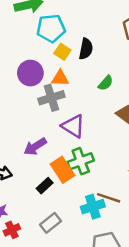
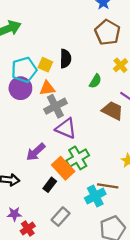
cyan pentagon: (51, 28) -> (24, 70), moved
green semicircle: (106, 83) -> (95, 81), moved
gray cross: (51, 98) -> (55, 106), moved

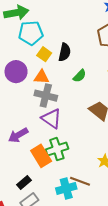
cyan pentagon: (24, 70) -> (31, 33), moved
green semicircle: (95, 81) -> (80, 76), moved
gray cross: (55, 106) -> (46, 96), turned 30
black rectangle: (50, 185) -> (24, 183), moved

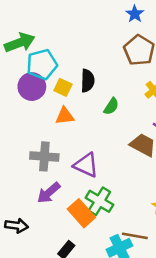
purple circle: (16, 72) -> (32, 87), moved
gray cross: (46, 96) -> (44, 156), moved
green cross: (57, 149) -> (99, 201), turned -30

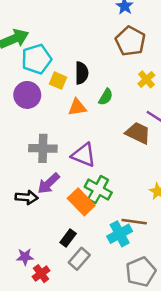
purple circle: (32, 87) -> (27, 95), moved
orange triangle: (65, 116) -> (77, 107), moved
black arrow: (17, 226) -> (27, 197), moved

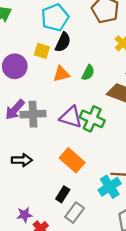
cyan pentagon: (37, 59) -> (55, 18), moved
black semicircle: (82, 73) -> (63, 42), turned 30
green semicircle: (106, 97) -> (88, 73), moved
purple arrow: (49, 183) -> (15, 110), moved
green cross: (98, 190) -> (92, 119), moved

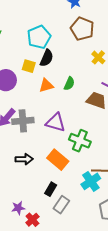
green cross: (92, 119) -> (80, 141), moved
black arrow: (22, 160) -> (24, 159), moved

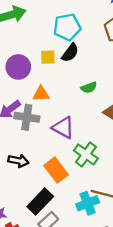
yellow square: (29, 66) -> (48, 57), turned -32
green semicircle: (69, 84) -> (89, 87), turned 32
orange triangle: (46, 85) -> (41, 94), moved
black rectangle: (51, 189) -> (40, 201), size x1.6

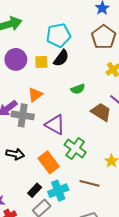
purple circle: (18, 67) -> (16, 59), moved
orange triangle: (41, 94) -> (35, 95), turned -35
black rectangle: (40, 201) -> (35, 190), size x0.6
cyan cross: (88, 203) -> (58, 191), moved

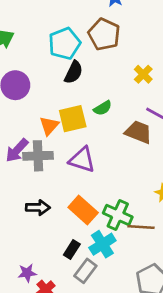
brown pentagon: (104, 37) -> (104, 34), moved
yellow square: (41, 62) -> (73, 119), moved, size x1.5
green cross: (75, 148) -> (118, 215), moved

